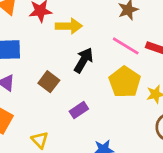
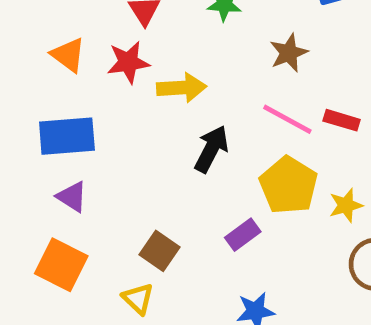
brown square: (49, 82) -> (160, 251), moved
purple rectangle: (79, 110) -> (243, 235), moved

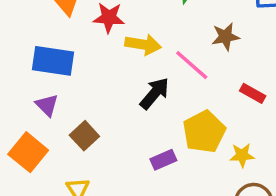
pink line: (287, 119) -> (192, 65), moved
brown square: (160, 251) -> (84, 136), moved

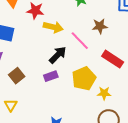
red rectangle: (253, 93) -> (113, 59), size x1.5
purple rectangle: (163, 160) -> (51, 76), moved

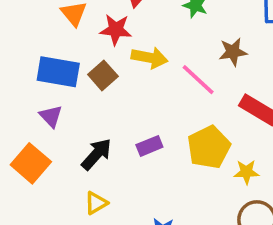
black arrow: (58, 55) -> (96, 154), moved
brown square: (17, 76) -> (103, 75), moved
yellow triangle: (11, 105) -> (96, 203), moved, turned 32

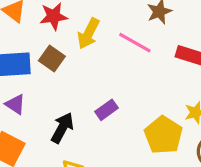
yellow arrow: (149, 58) -> (88, 34), turned 120
yellow pentagon: (209, 147) -> (163, 135), moved

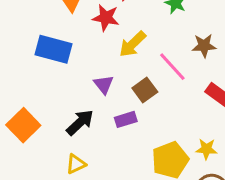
brown square: (52, 58) -> (145, 90), moved
purple triangle: (15, 104) -> (104, 84), moved

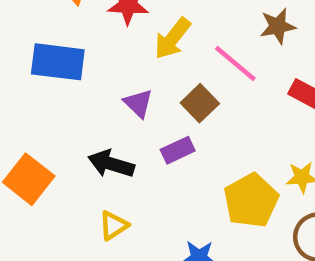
black arrow: (80, 122) -> (111, 164), turned -112

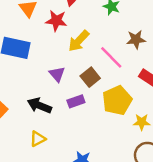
yellow pentagon: (251, 201) -> (117, 100), moved

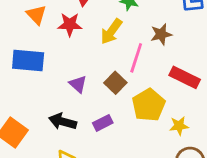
yellow arrow: (79, 41) -> (111, 31), moved
pink line: (111, 57) -> (136, 58), turned 70
purple rectangle: (76, 101) -> (103, 123), moved

